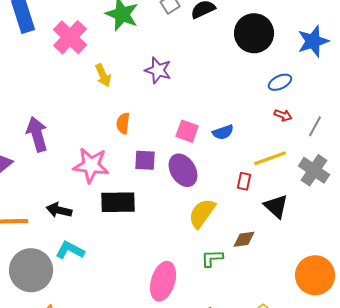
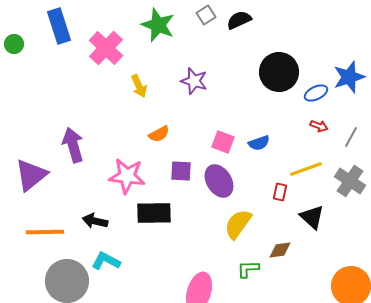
black circle: (254, 33) -> (279, 72), moved
blue star: (313, 41) -> (349, 77), moved
orange semicircle: (123, 123) -> (159, 134), turned -125

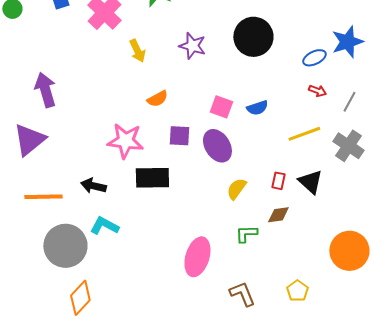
black circle: (279, 72) -> (253, 37), moved
purple arrow: (73, 145) -> (45, 90), moved
red rectangle: (280, 192) -> (278, 181), moved
yellow semicircle: (238, 224) -> (236, 189), size x0.7

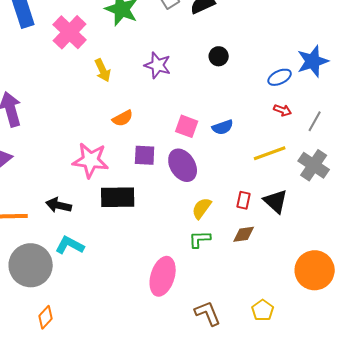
black circle: (253, 37) -> (219, 56), size x0.5
green L-shape: (246, 234) -> (200, 239), moved
orange diamond: (80, 298) -> (46, 317), size x0.7

